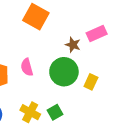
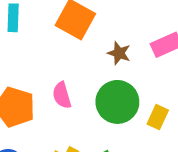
brown star: (73, 45) -> (119, 53), moved

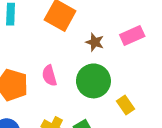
yellow rectangle: (158, 117) -> (126, 105), moved, turned -60

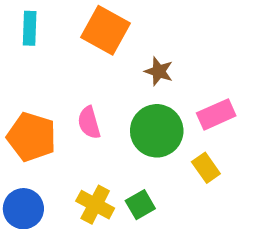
pink rectangle: (132, 35) -> (216, 114), moved

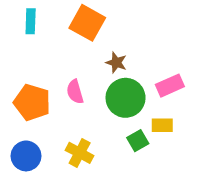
brown star: (159, 71) -> (116, 63), moved
yellow rectangle: (206, 168) -> (162, 125), turned -55
green square: (140, 205) -> (138, 141), moved

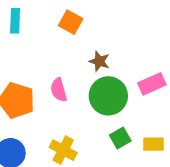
orange square: (87, 23) -> (71, 22), size x0.7
yellow rectangle: (162, 125) -> (153, 144), moved

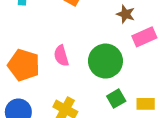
brown star: (99, 61) -> (126, 14), moved
pink rectangle: (152, 84) -> (144, 37), moved

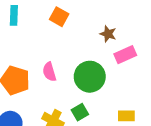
green square: (116, 99) -> (80, 112), moved

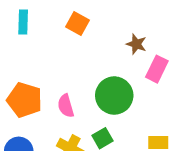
pink rectangle: (125, 55) -> (157, 69), turned -40
pink semicircle: (49, 72) -> (66, 106), moved

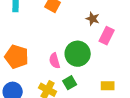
pink semicircle: (66, 106) -> (55, 61), moved

